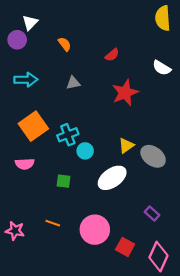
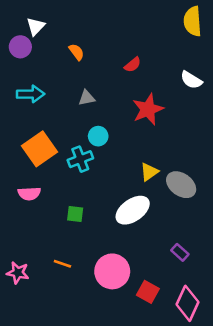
cyan circle: (85, 151) -> (98, 136), moved

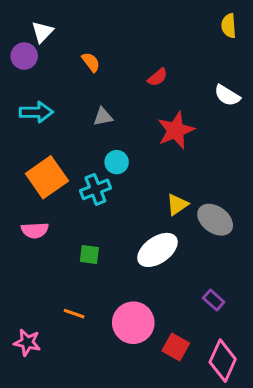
yellow semicircle: (193, 21) -> (229, 26), size x0.7
pink star: (18, 273) -> (27, 342), moved

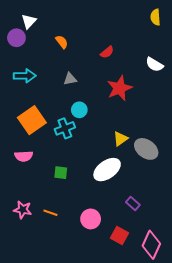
purple rectangle: (214, 300) -> (133, 204), moved
pink circle: (133, 323) -> (91, 219), size x0.7
pink star: (27, 342) -> (23, 210), moved

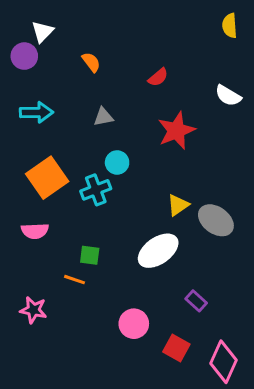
orange line: (50, 213) -> (74, 280), moved

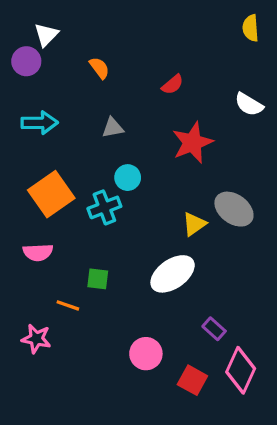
gray ellipse: (216, 220) -> (234, 209), moved
orange line: (74, 280) -> (68, 305), moved
pink diamond: (224, 362) -> (241, 370), moved

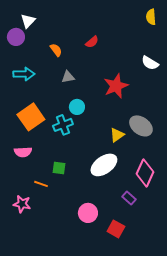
orange semicircle: (99, 68) -> (56, 50), moved
red semicircle: (173, 84) -> (92, 42), moved
pink diamond: (241, 370) -> (145, 173), moved

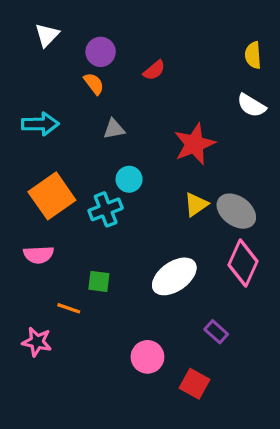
yellow semicircle: (151, 17) -> (253, 55), moved
purple circle: (16, 37) -> (101, 52), moved
yellow triangle: (117, 135) -> (196, 204), moved
pink diamond: (145, 173) -> (243, 263), moved

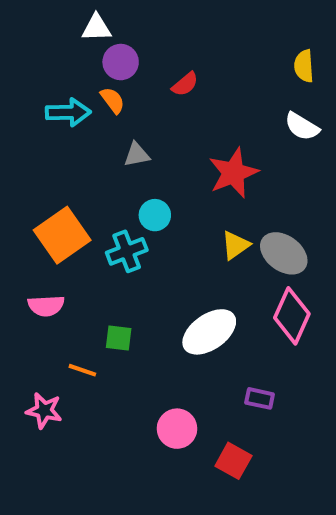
white triangle: (47, 35) -> (96, 28), moved, turned 44
cyan arrow: (40, 124) -> (68, 112), moved
purple rectangle: (216, 332) -> (260, 398), turned -30

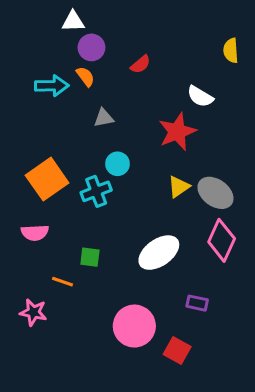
white semicircle: (302, 126) -> (200, 96), moved
pink circle: (177, 429) -> (134, 326), size x1.4

